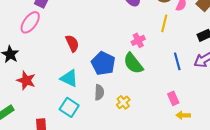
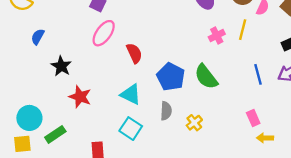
pink ellipse: (30, 22) -> (104, 33), moved
pink cross: (138, 40) -> (217, 36), moved

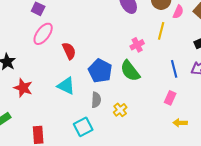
pink cross: (217, 36) -> (137, 45), moved
pink rectangle: (253, 118) -> (170, 98), moved, turned 48
cyan square: (131, 129) -> (83, 127), moved, turned 30

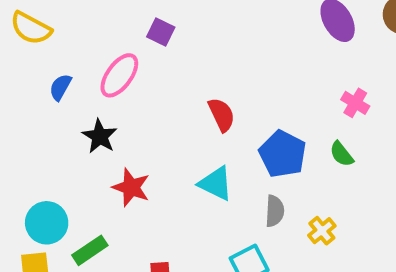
pink ellipse: (43, 34) -> (119, 75), moved
pink cross: (137, 45) -> (355, 103), turned -32
green semicircle: (130, 71) -> (342, 154), size x0.6

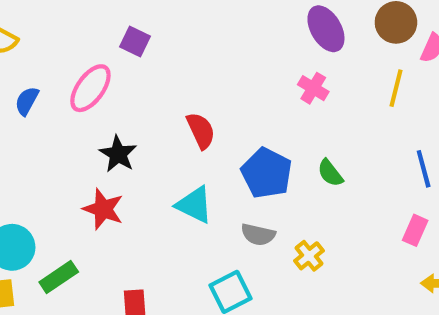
pink cross: (355, 103) -> (313, 88), moved
black star: (100, 136) -> (118, 154), moved
gray semicircle: (275, 211) -> (258, 235), turned 100

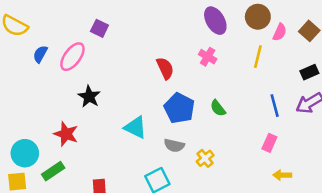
blue semicircle: (27, 101) -> (40, 54), moved
red semicircle: (201, 131) -> (165, 68), moved
red star: (103, 209) -> (66, 134), moved

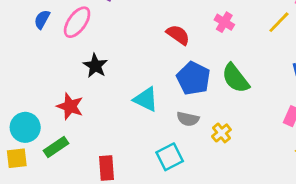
yellow line: (258, 57) -> (279, 22), turned 30
red semicircle: (165, 68) -> (178, 35), turned -30
green semicircle: (218, 108) -> (236, 78), size x1.6

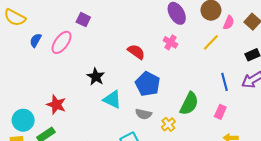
black star: (95, 66) -> (96, 77), moved
green semicircle: (236, 78) -> (189, 104), moved, turned -115

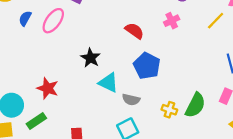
pink cross: (170, 42) -> (172, 21), turned 32
green semicircle: (189, 104) -> (195, 105), moved
gray semicircle: (143, 114) -> (131, 100), moved
yellow cross: (168, 124) -> (169, 110), turned -32

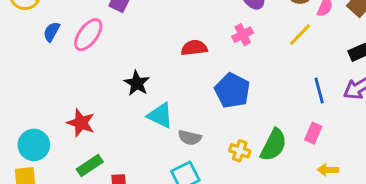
red semicircle: (134, 31) -> (194, 48), turned -42
blue pentagon: (147, 66) -> (232, 91), moved
green rectangle: (36, 121) -> (90, 165), moved

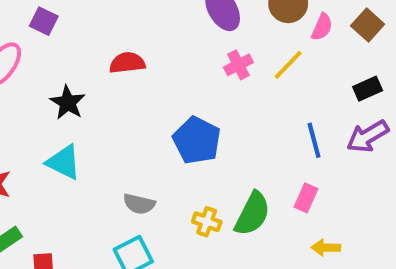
pink cross: (243, 35) -> (238, 65), moved
red semicircle: (194, 48) -> (127, 63), moved
black star: (137, 83) -> (68, 103), moved
cyan triangle: (160, 115) -> (64, 162), moved

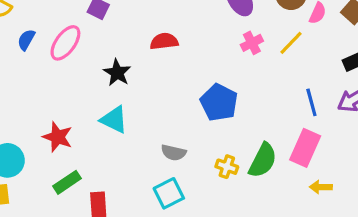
pink rectangle: (306, 198) -> (305, 148), size x1.6

